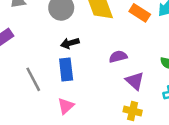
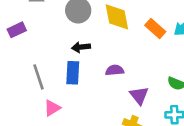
purple semicircle: (118, 57) -> (115, 70), moved
pink triangle: (66, 106) -> (52, 108), moved

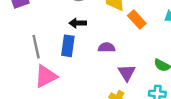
orange rectangle: (155, 29) -> (137, 20), moved
pink triangle: (52, 108) -> (46, 76), size x1.5

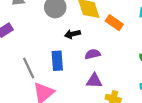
black arrow: (78, 23) -> (72, 34), moved
purple triangle: (127, 73) -> (94, 81), moved, turned -42

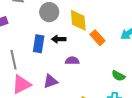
blue rectangle: (57, 61) -> (39, 44), moved
purple triangle: (94, 81) -> (50, 81), moved, turned -35

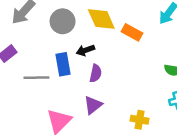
gray line: (14, 60) -> (36, 78), moved, turned -60
purple semicircle: (72, 61) -> (96, 73), moved, turned 120

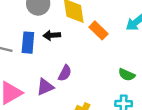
purple semicircle: (96, 73) -> (65, 73), moved

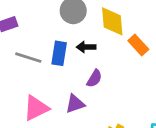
purple semicircle: (65, 73) -> (94, 78), moved

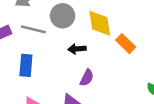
blue rectangle: (59, 53) -> (26, 65), moved
gray line: (28, 58) -> (33, 29), moved

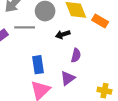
blue rectangle: (26, 65) -> (38, 65), moved

